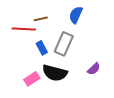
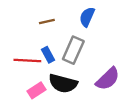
red line: (24, 29) -> (27, 60), moved
purple semicircle: (94, 69) -> (108, 79), size x1.6

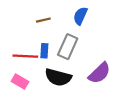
blue rectangle: (48, 55) -> (44, 51), turned 32
pink rectangle: (37, 90) -> (20, 82), moved, turned 63

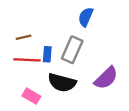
brown line: (43, 20) -> (24, 37), moved
pink rectangle: (20, 82) -> (31, 96), moved

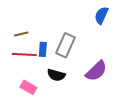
blue semicircle: (86, 17) -> (101, 15), moved
black semicircle: (62, 83) -> (56, 75), size x0.7

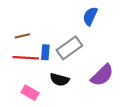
blue semicircle: (101, 15) -> (90, 16), moved
gray rectangle: (65, 45) -> (69, 48), turned 30

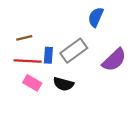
purple semicircle: (102, 75) -> (114, 60), moved
pink rectangle: (30, 93) -> (32, 83), moved

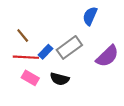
brown line: (24, 38) -> (23, 35), turned 64
blue rectangle: (48, 55) -> (45, 52), turned 40

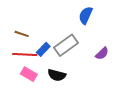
brown line: (23, 35) -> (22, 34), turned -32
purple semicircle: (107, 56) -> (102, 53), size x0.6

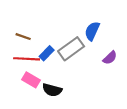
blue semicircle: (86, 15) -> (92, 31), moved
black semicircle: (57, 75) -> (52, 90), moved

